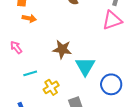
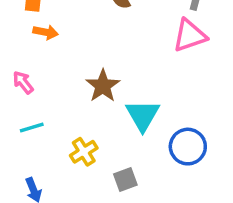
brown star: (62, 49) -> (103, 86), turned 30
cyan line: (30, 73) -> (32, 127), moved

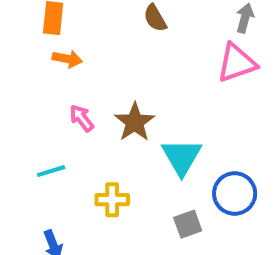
pink arrow: (23, 82) -> (82, 118), moved
yellow cross: (84, 152) -> (112, 200), turned 32
gray square: (125, 179) -> (188, 224), moved

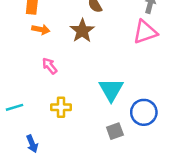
brown star: (135, 122) -> (82, 31), moved
cyan line: (51, 171) -> (14, 107), moved
yellow cross: (112, 200) -> (61, 107), moved

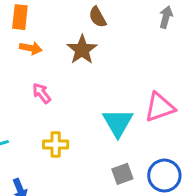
pink triangle: (145, 32) -> (160, 107), moved
blue circle: (144, 112) -> (164, 176), moved

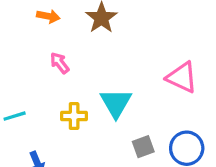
pink triangle: (160, 107) -> (182, 77), turned 44
cyan triangle: (118, 123) -> (116, 103), moved

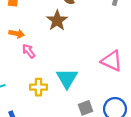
orange arrow: (48, 16) -> (17, 34), moved

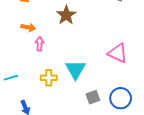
pink arrow: (29, 51) -> (40, 44), turned 40

